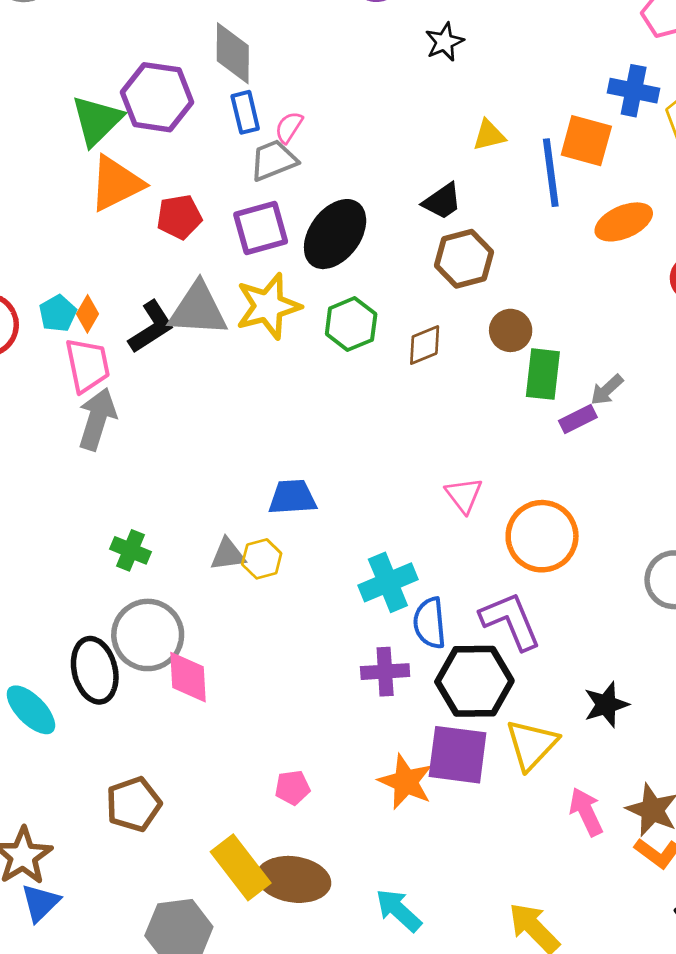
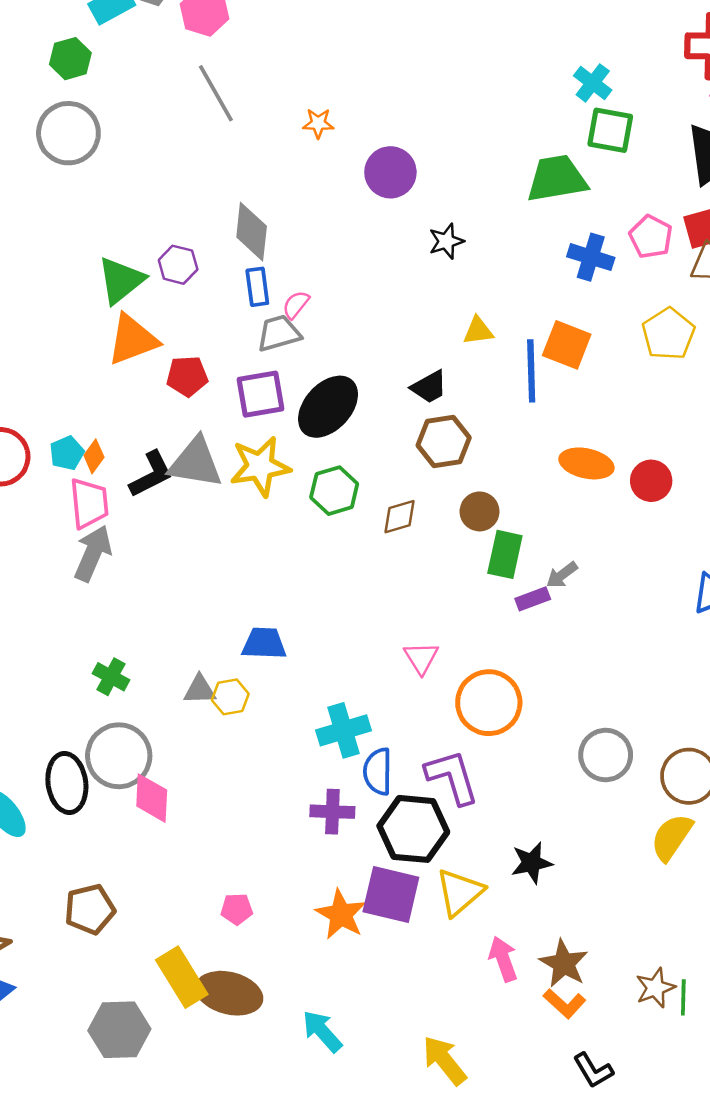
blue cross: (634, 91) -> (591, 257), moved
purple hexagon: (157, 97) -> (178, 265), size x0.6
orange ellipse: (624, 222) -> (586, 463), moved, turned 30

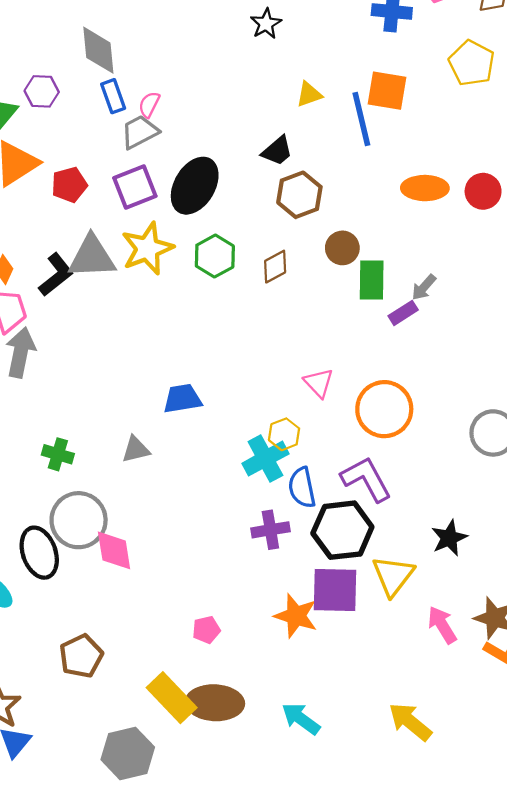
yellow hexagon: (230, 697) -> (284, 434), moved

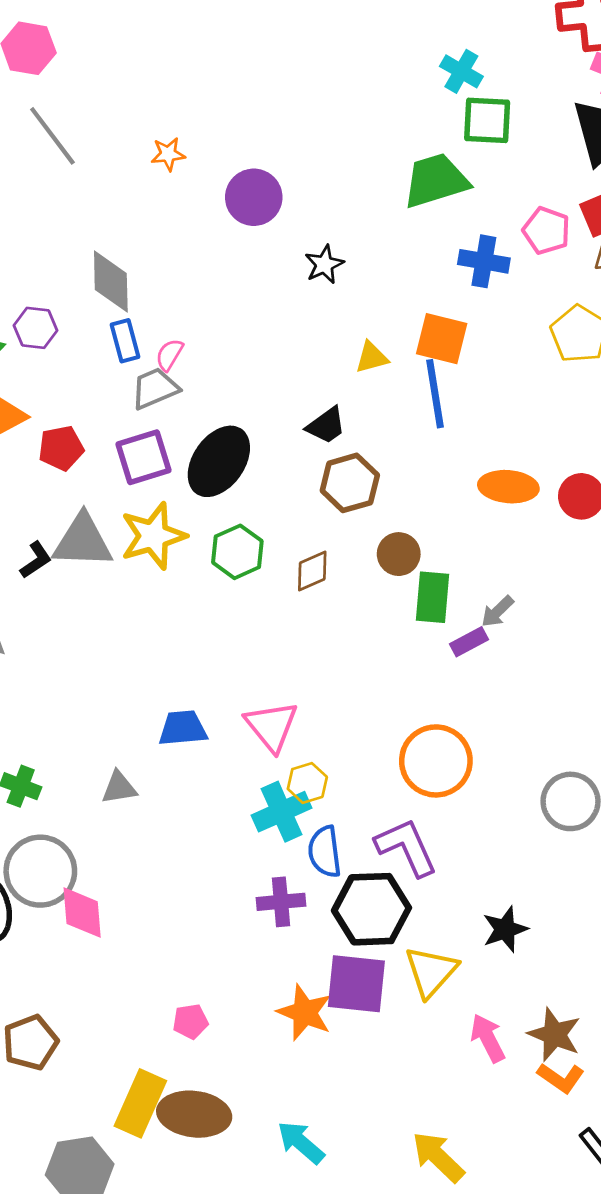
orange square: (387, 91) -> (442, 339), moved
black L-shape: (56, 275) -> (36, 560), size x0.7
pink triangle: (319, 383) -> (271, 726), moved, size x1.4
yellow rectangle: (172, 698) -> (140, 1103), turned 63

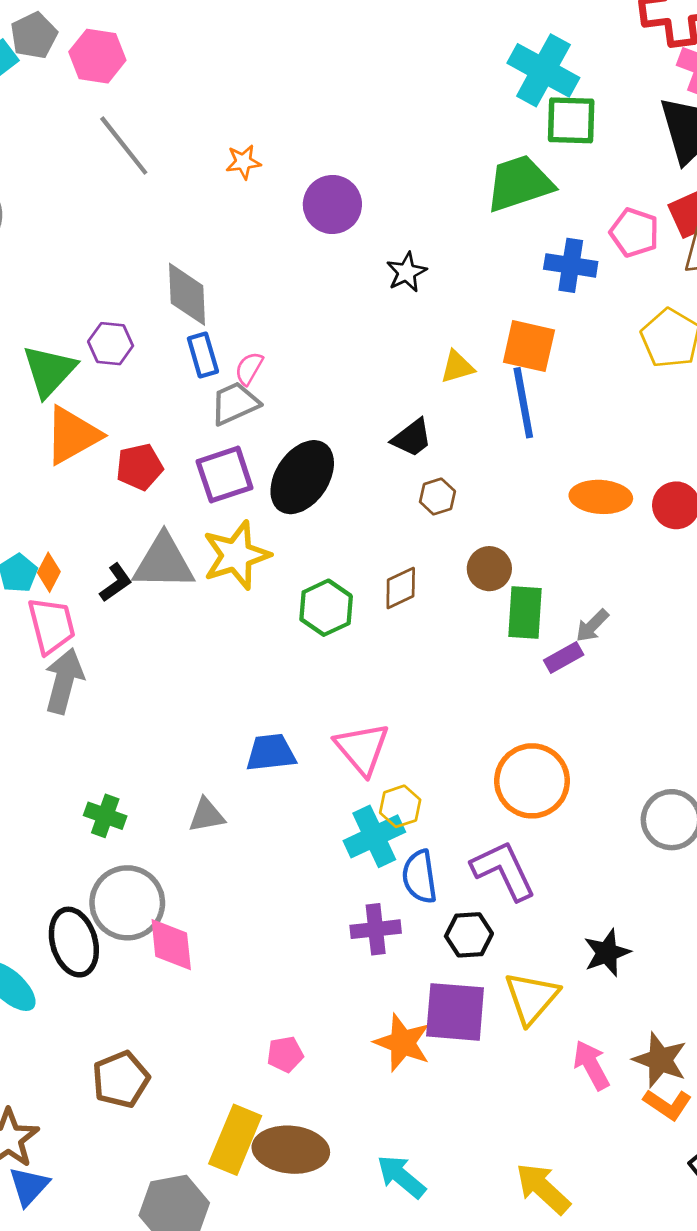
cyan cross: (461, 71) -> (543, 70), size x1.6
brown hexagon: (350, 483) -> (437, 497), size x0.6
green hexagon: (237, 552) -> (326, 608), moved
black hexagon: (371, 909) -> (469, 935), size x0.6

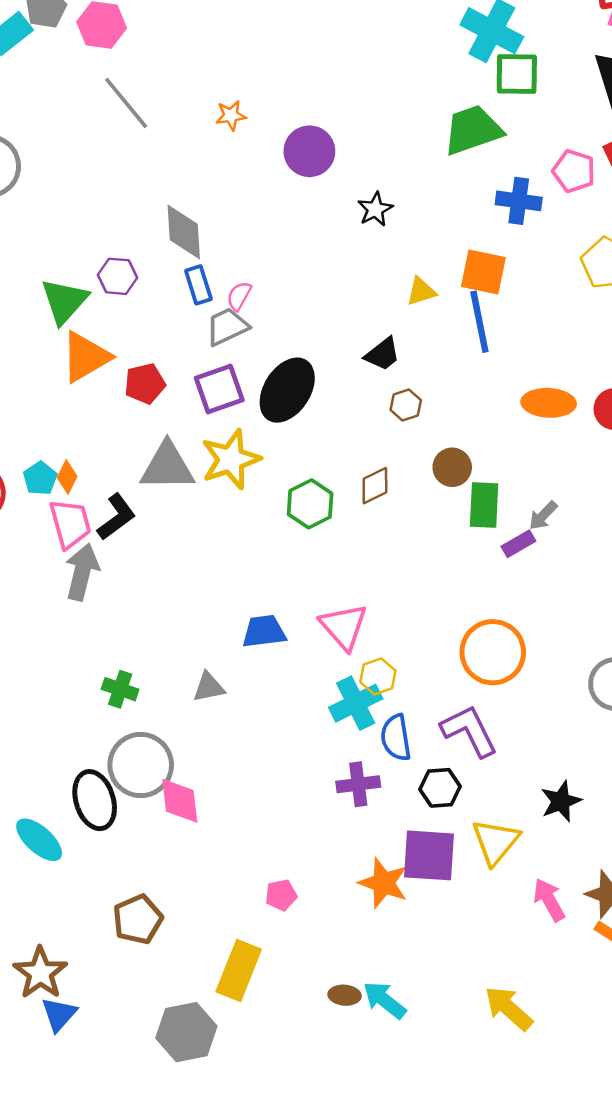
black L-shape: (116, 583) -> (116, 517), moved, size x1.4
brown ellipse: (291, 1150) -> (345, 995), moved, size x0.5

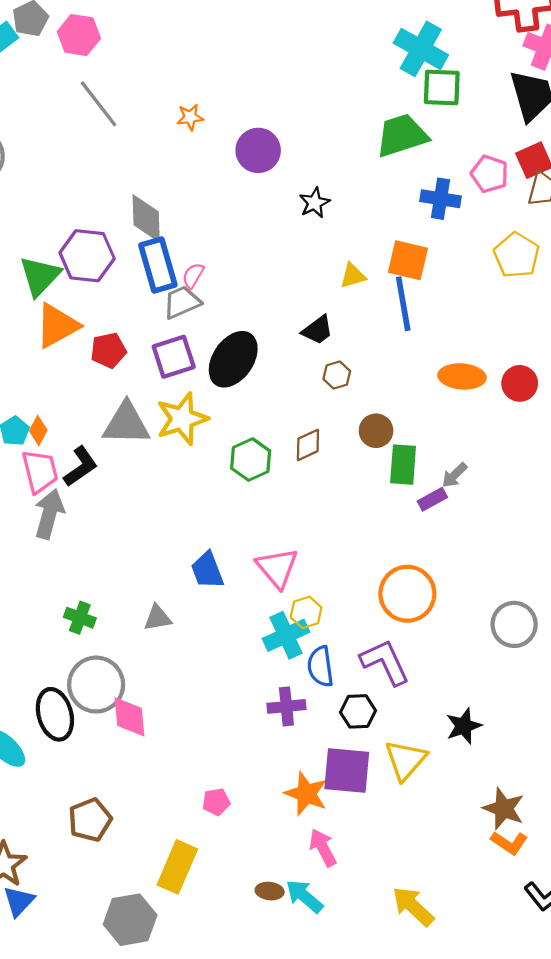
purple hexagon: (118, 276) -> (87, 256), size x1.6
blue rectangle: (198, 285) -> (158, 265), size x1.6
blue trapezoid: (264, 631) -> (207, 570), turned -105
pink arrow: (549, 900) -> (323, 848), moved

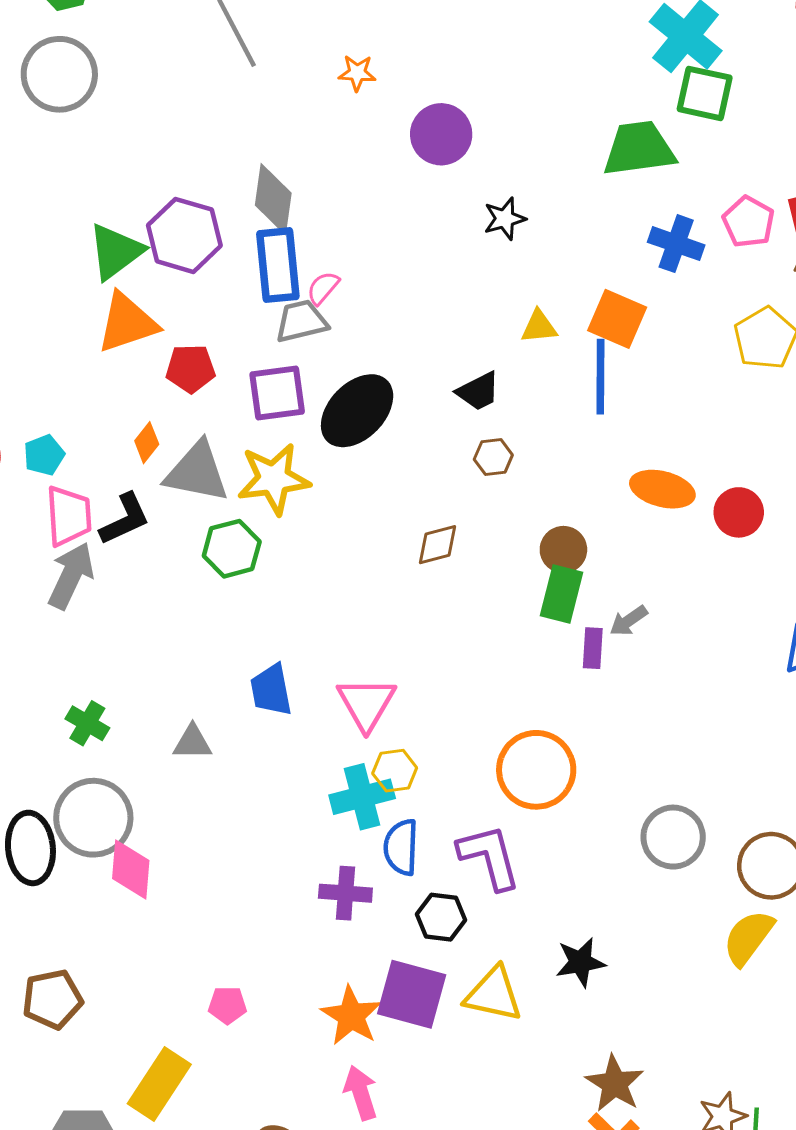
orange diamond: (38, 430) -> (147, 443), moved
brown circle: (376, 431) -> (563, 550), moved
green hexagon: (251, 460) -> (232, 549), moved
purple rectangle: (432, 499) -> (593, 648), turned -68
yellow triangle: (405, 760) -> (494, 994), turned 51

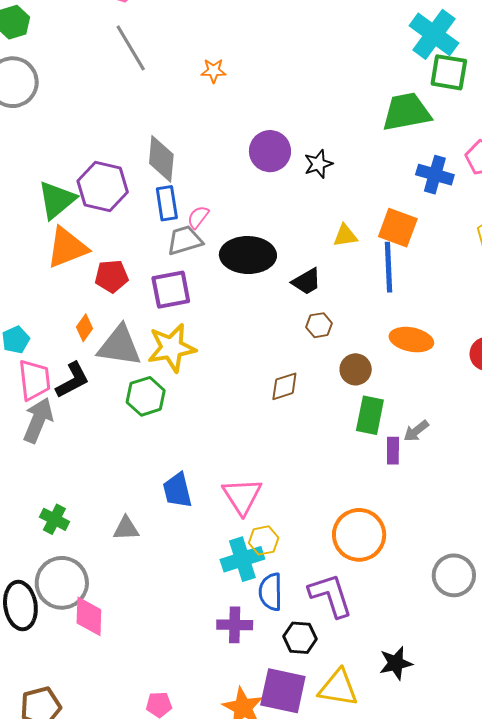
purple circle: (441, 134) -> (270, 151), moved
blue rectangle: (278, 265) -> (167, 203), size x0.7
black ellipse: (357, 411) -> (248, 255), moved, turned 50
orange ellipse: (662, 489) -> (411, 340), moved
brown circle: (563, 550) -> (356, 369), moved

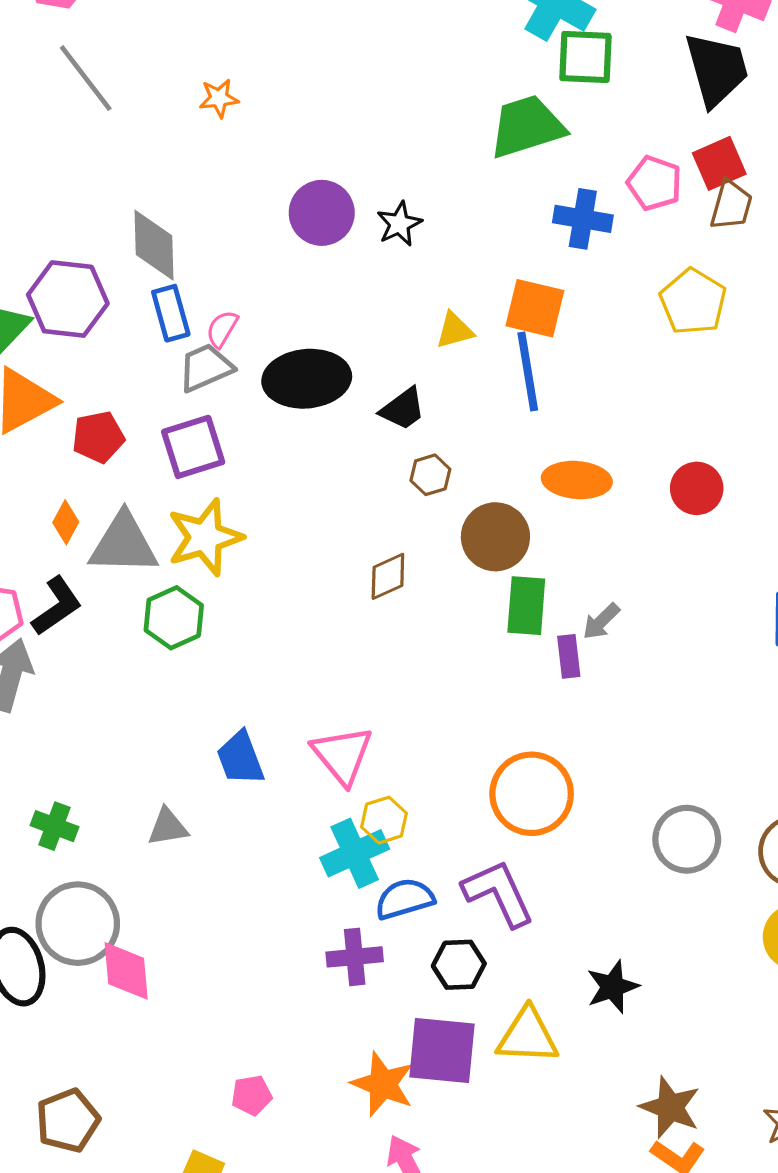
brown circle: (356, 369) -> (495, 537), size x1.4
blue semicircle: (271, 592) -> (405, 899), turned 81

